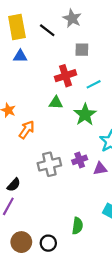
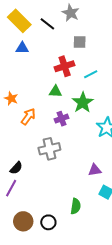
yellow rectangle: (17, 27) -> (19, 21), turned -35
purple cross: (80, 160) -> (62, 119), moved
purple triangle: (100, 169) -> (95, 170), moved

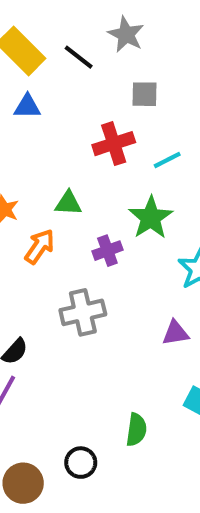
green triangle: (55, 91) -> (68, 203), moved
purple triangle: (95, 170) -> (175, 333), moved
brown circle: (23, 221) -> (23, 483), moved

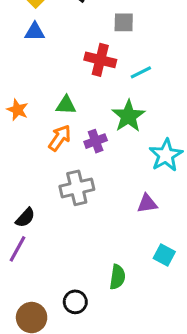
red cross: (114, 144) -> (100, 60), turned 32
orange arrow: (40, 246) -> (60, 138), moved

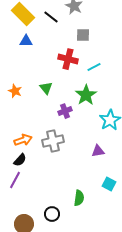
green triangle: (66, 105) -> (46, 88), turned 48
orange arrow: (60, 138) -> (23, 140), moved, turned 36

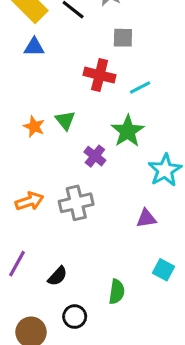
orange star: (15, 91) -> (34, 126), moved
purple cross: (65, 111) -> (95, 156), turned -32
black semicircle: (20, 160) -> (57, 276), moved

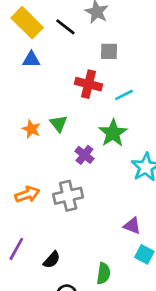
purple triangle: (146, 218) -> (132, 226), moved, turned 30

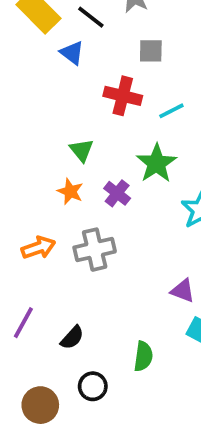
blue triangle: (31, 60) -> (72, 53), moved, turned 36
orange star: (31, 129) -> (70, 191), moved

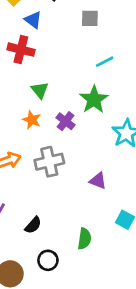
red cross: (123, 96) -> (21, 50), moved
purple triangle: (183, 291) -> (98, 181), moved

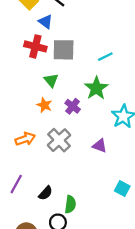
gray square: (90, 18) -> (64, 50), moved, size x1.5
gray cross: (49, 162) -> (59, 140), turned -30
purple triangle: (98, 181) -> (100, 146), moved
green semicircle: (84, 239) -> (70, 204), moved

